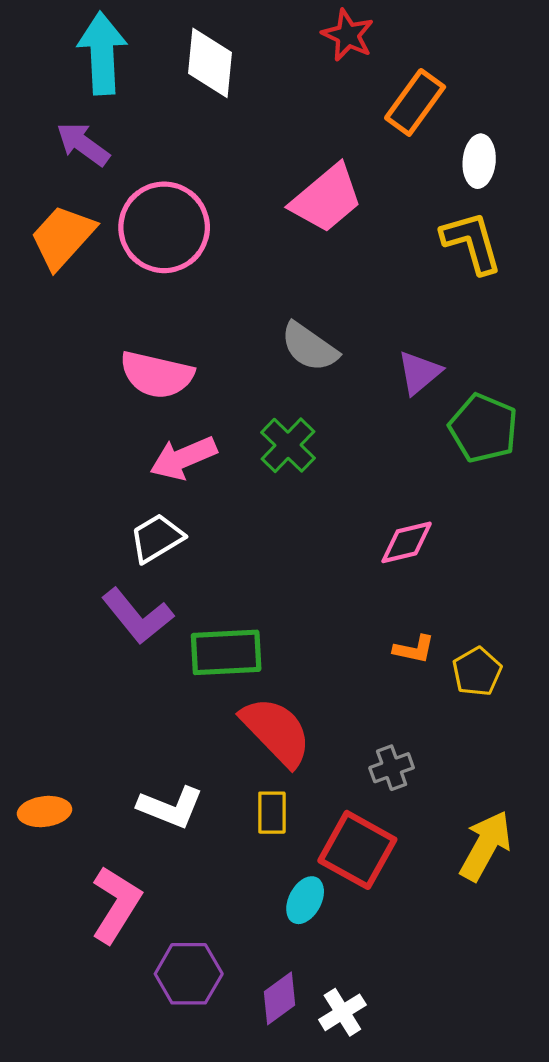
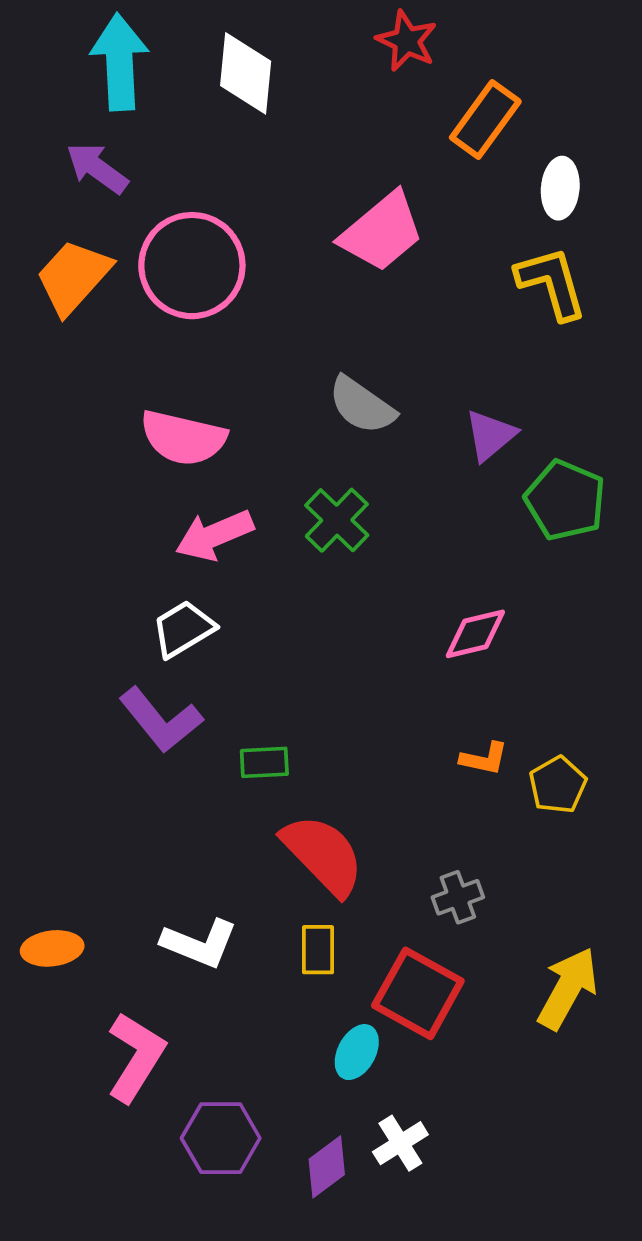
green rectangle: (226, 652) -> (264, 762), size x0.6
white cross: (342, 1012) -> (400, 1143), moved

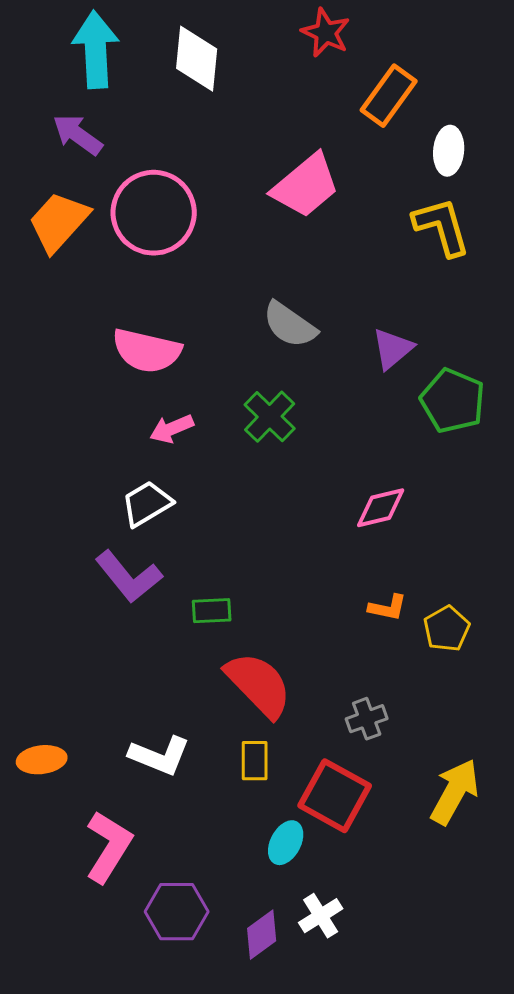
pink arrow: (214, 535) -> (172, 429), size x0.7

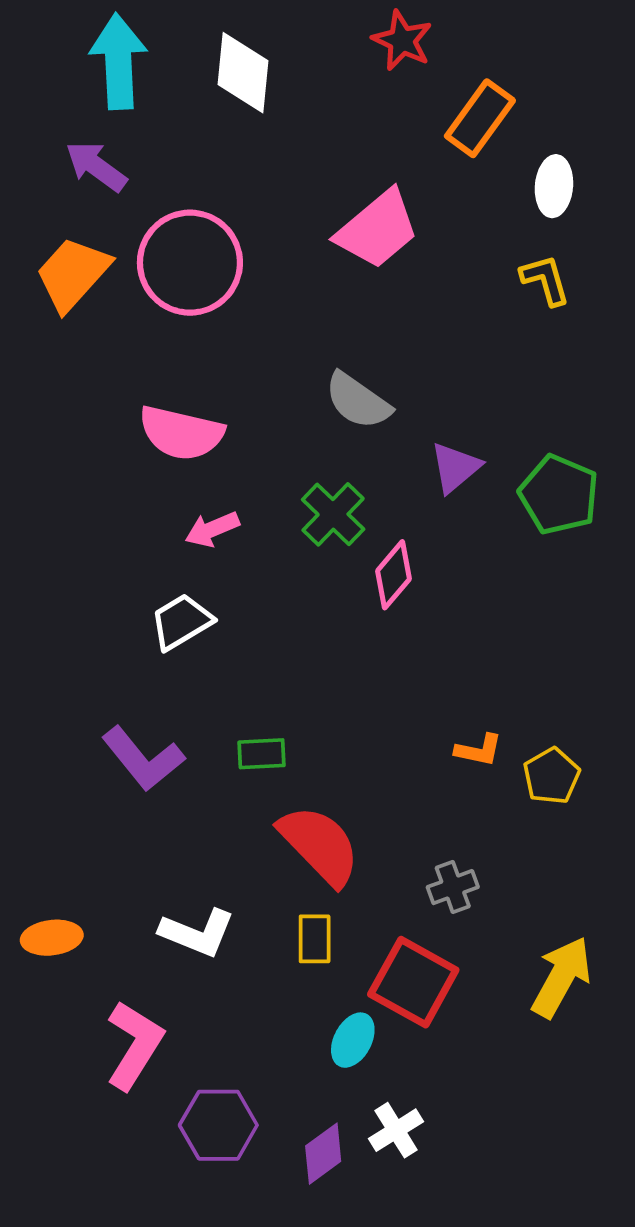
yellow L-shape: (442, 227) -> (545, 280), size x0.7
purple triangle: (393, 349) -> (455, 467), moved
pink diamond: (381, 508) -> (394, 575), moved, turned -36
purple L-shape: (129, 577) -> (143, 759), moved

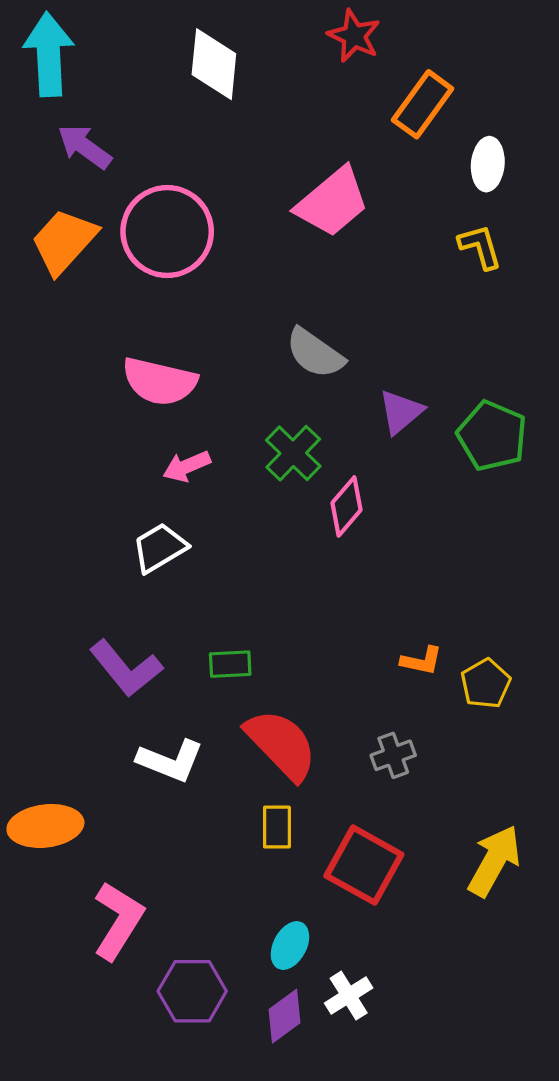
cyan arrow: (118, 61) -> (49, 54), moved
gray cross: (453, 887) -> (393, 755), moved
white L-shape: (197, 933) -> (170, 761), moved
orange ellipse: (52, 938) -> (45, 826), size x1.4
cyan ellipse: (353, 1040) -> (290, 946), moved

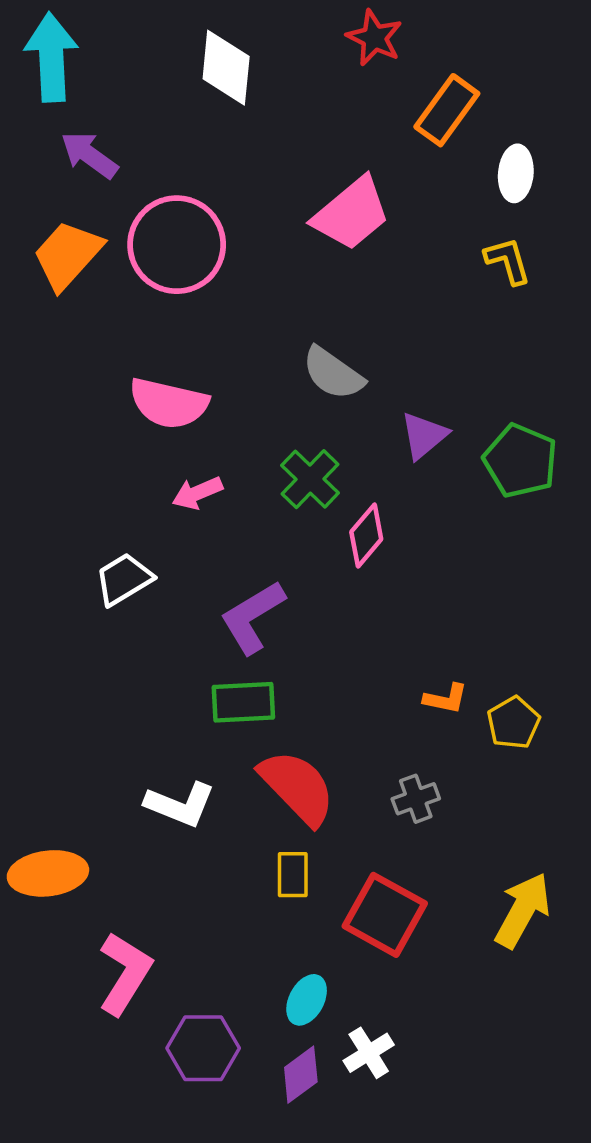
white trapezoid: (160, 548) -> (124, 579), moved
green rectangle: (230, 664) -> (243, 702), size x1.4
purple L-shape: (126, 668) -> (253, 617), moved, turned 98

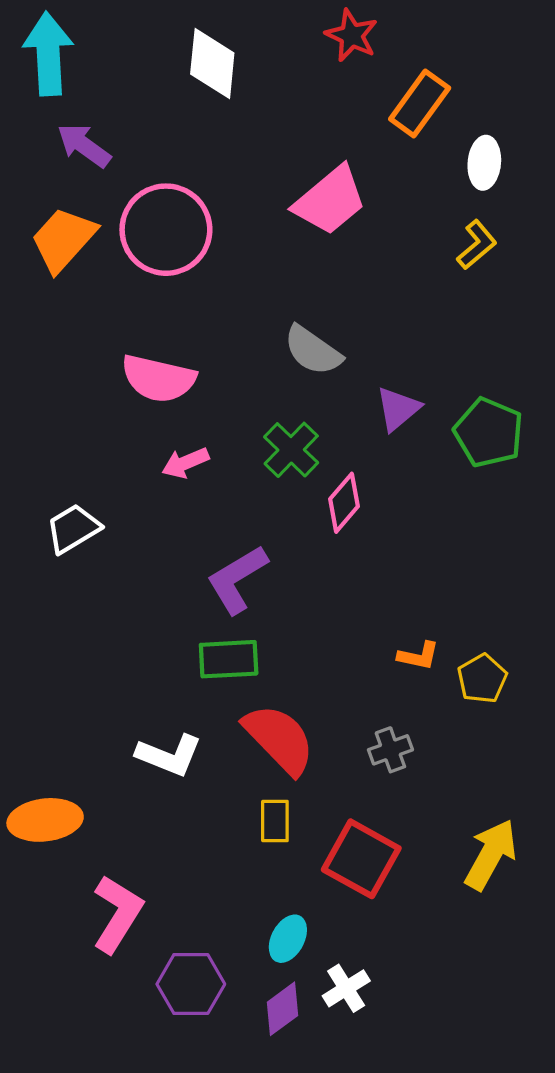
yellow L-shape: (508, 261) -> (477, 245), turned 66
white trapezoid: (124, 579) -> (73, 529), moved

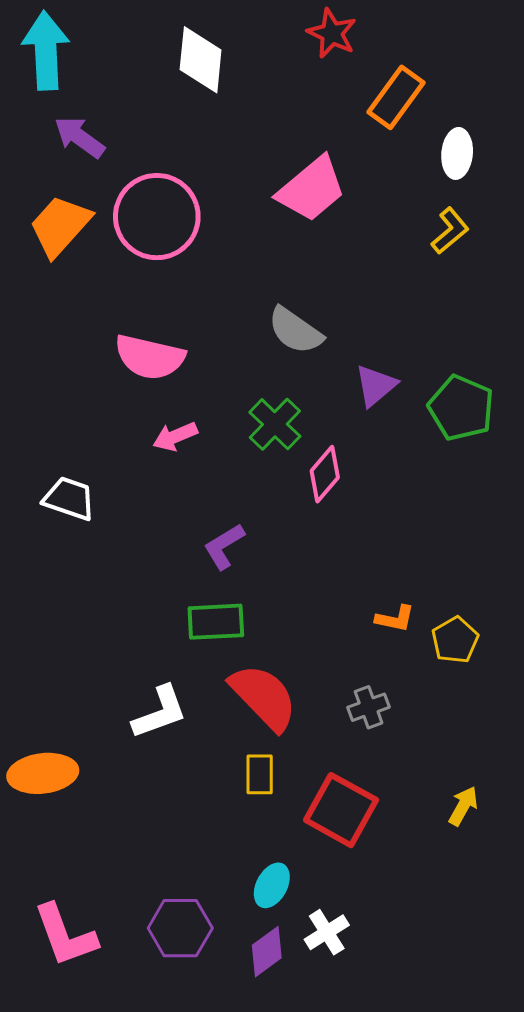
white trapezoid: (73, 529) -> (69, 499), turned 50
purple L-shape: (237, 579) -> (224, 546), size x0.7
white L-shape: (169, 755) -> (160, 712), turned -42
yellow arrow: (491, 855) -> (463, 806), size x0.6
pink L-shape: (117, 914) -> (65, 935), moved, turned 128

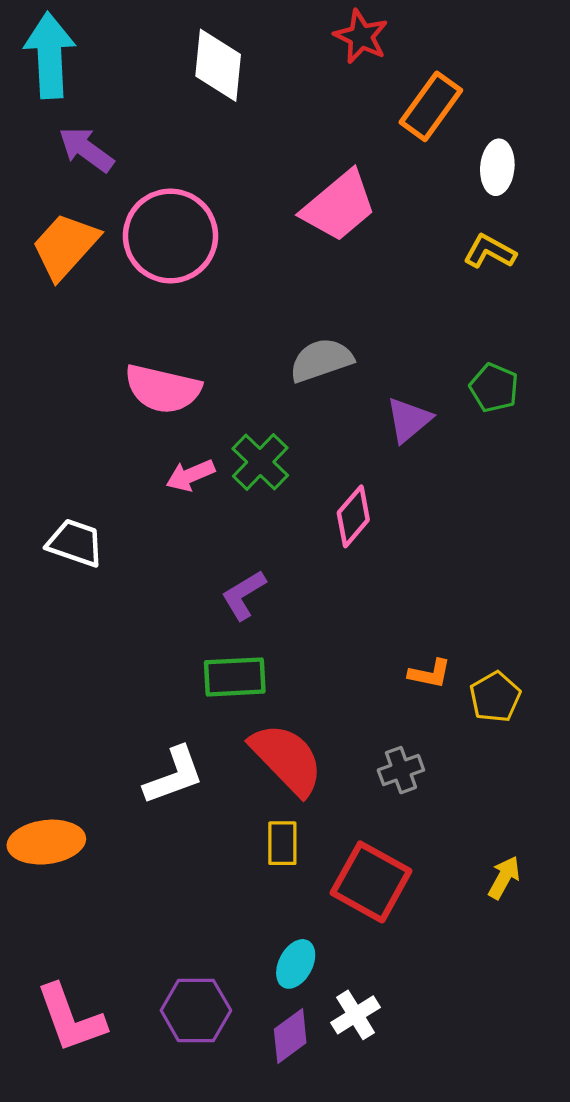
yellow L-shape: (450, 231) -> (490, 251), turned -111
gray semicircle: (295, 331) -> (321, 360), turned 126
green pentagon: (461, 408) -> (494, 388), moved, size x0.7
green cross: (275, 424) -> (260, 462), moved

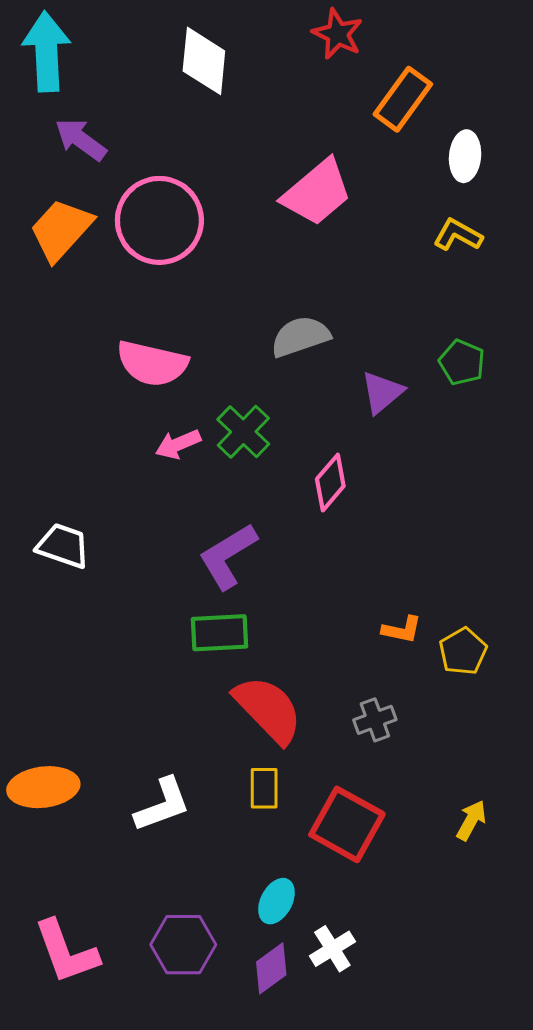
white trapezoid: (75, 543) -> (63, 546), moved
purple L-shape: (244, 595) -> (228, 556), size x1.4
white L-shape: (174, 776) -> (163, 805), moved

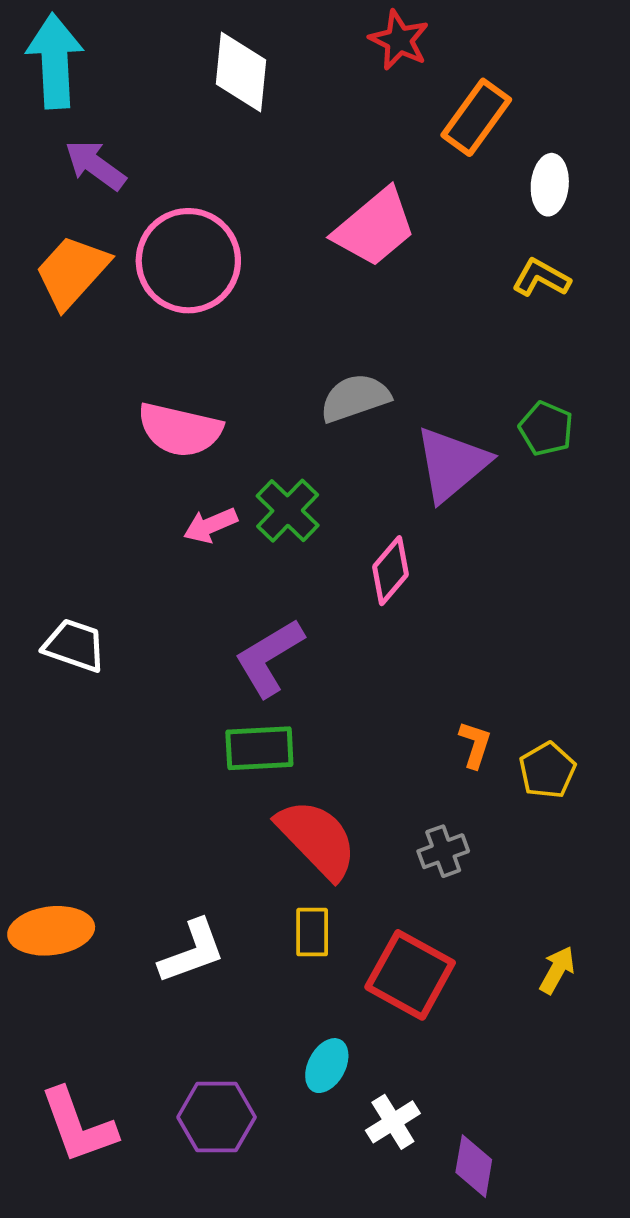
purple triangle: (382, 392) -> (452, 464), size x1.5
orange L-shape: (402, 630) -> (475, 745), turned -84
purple diamond: (271, 968) -> (474, 1166), moved, turned -44

